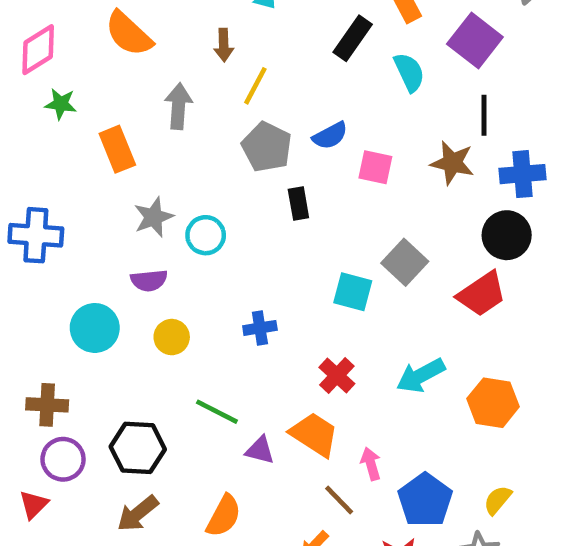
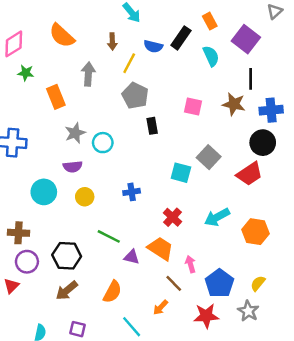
blue semicircle: (330, 136) -> (153, 46), moved, turned 42

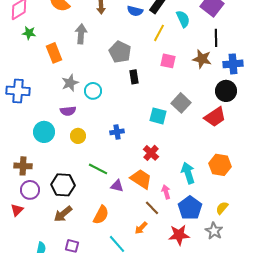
yellow line: (129, 63) -> (159, 33), moved
cyan arrow: (217, 217) -> (188, 173), moved, turned 100

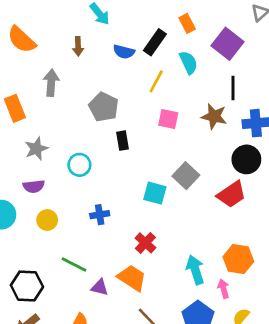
cyan circle: (93, 91) -> (79, 165), moved
pink arrow: (166, 192) -> (224, 289), moved

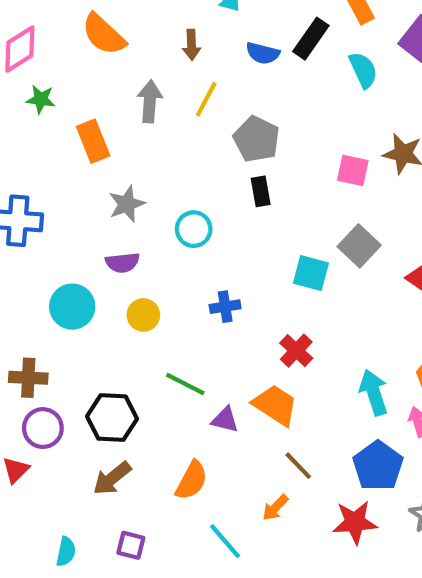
yellow line: (156, 81) -> (206, 99), moved
gray pentagon: (104, 107) -> (256, 139), moved
pink square: (168, 119) -> (353, 170), moved

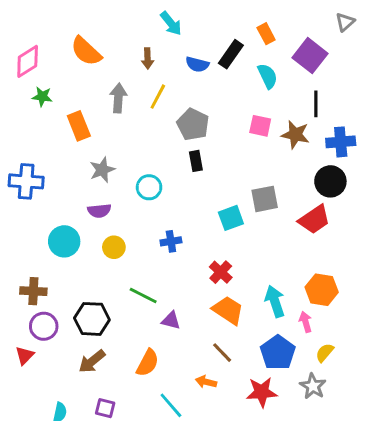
pink square: (353, 170) -> (260, 126), moved
gray square: (359, 246) -> (265, 199), turned 36
cyan square: (311, 273) -> (231, 218), turned -35
orange trapezoid: (275, 405) -> (228, 310), moved
orange arrow: (275, 508) -> (206, 382), turned 60

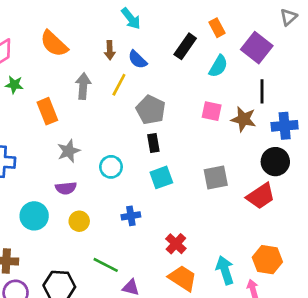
blue semicircle: (197, 64) -> (137, 60), moved, turned 30
cyan semicircle: (268, 76) -> (218, 66), turned 55
cyan square: (231, 218) -> (161, 177), moved

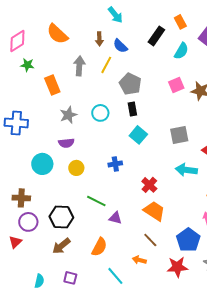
pink square: (212, 111) -> (176, 85), turned -35
cyan circle: (111, 167) -> (100, 113), moved
cyan square: (161, 177) -> (138, 135), turned -30
cyan arrow: (225, 270) -> (186, 170), moved, turned -65

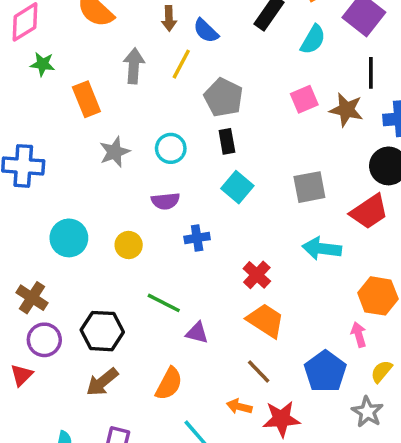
purple semicircle: (66, 143) -> (165, 201), moved
brown cross: (21, 198) -> (32, 298), turned 30
red star: (177, 267) -> (281, 419), moved

